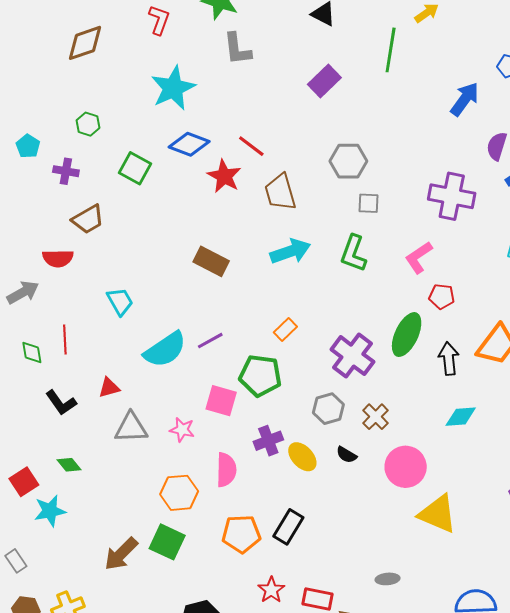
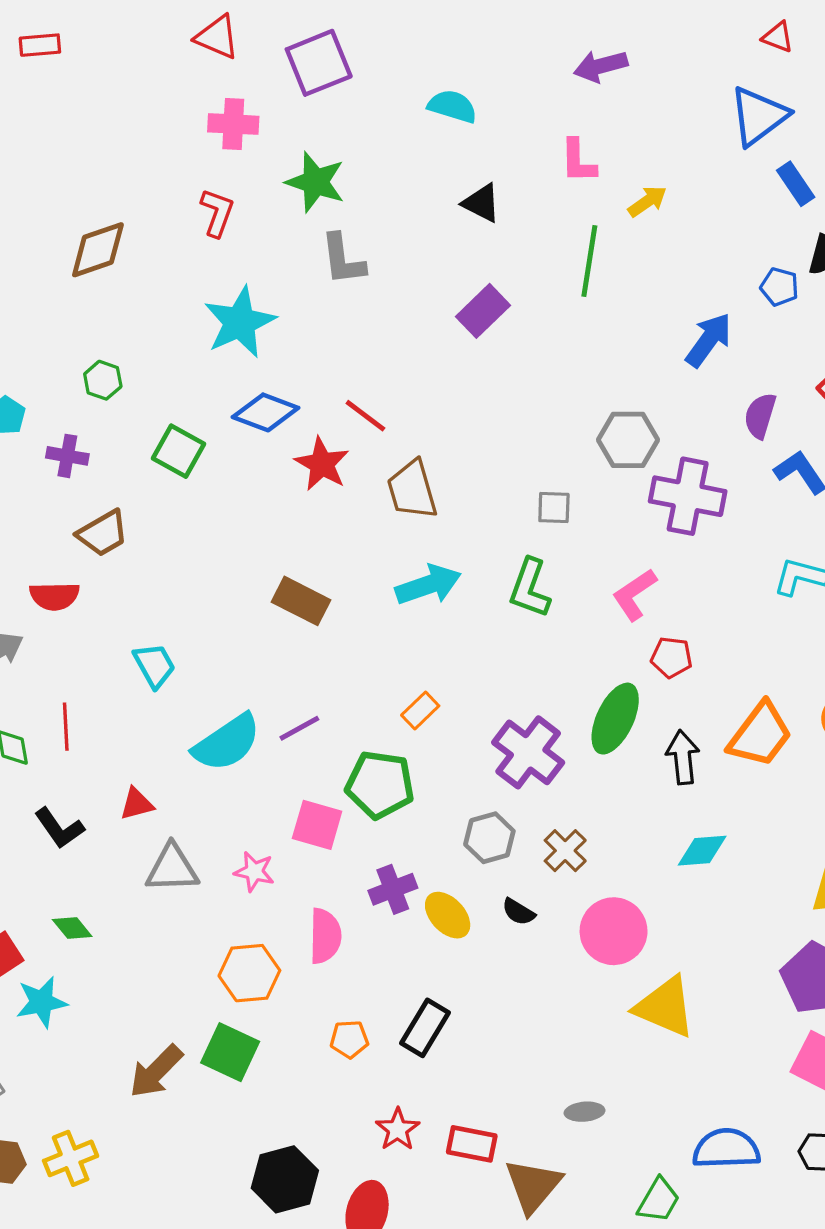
gray hexagon: (348, 161) -> (628, 440), moved
orange pentagon: (241, 534) -> (349, 1039), size x0.6

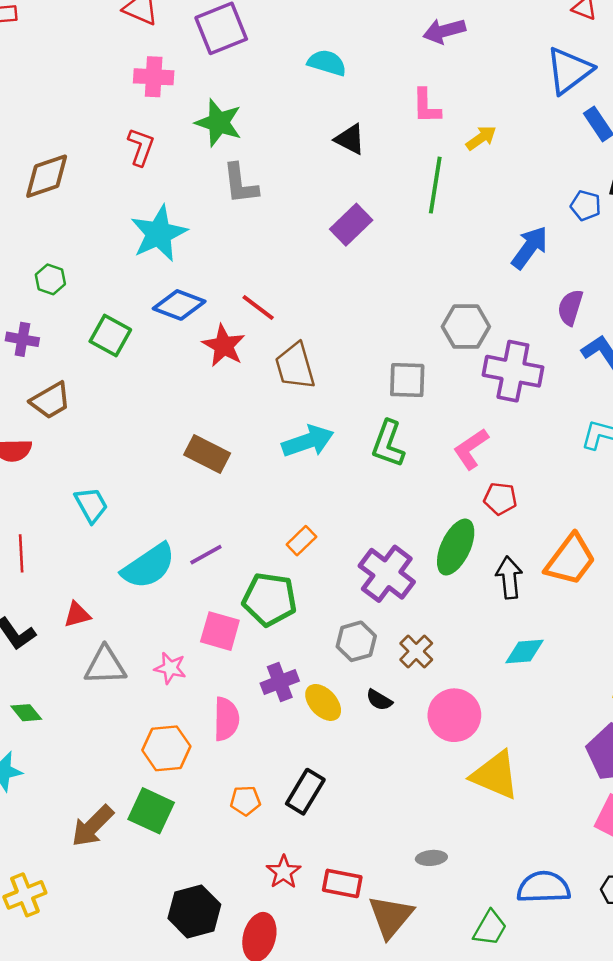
gray square: (554, 507) -> (407, 380), size x1.4

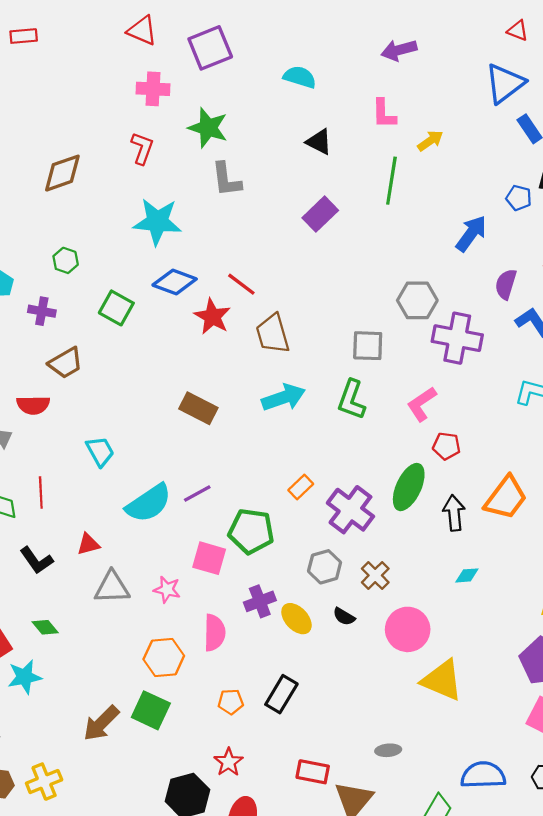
cyan star: (159, 234) -> (157, 222), turned 30
orange rectangle: (301, 541) -> (301, 487), moved
cyan diamond: (524, 651) -> (467, 575), size x0.7
red star: (284, 872) -> (229, 762), moved

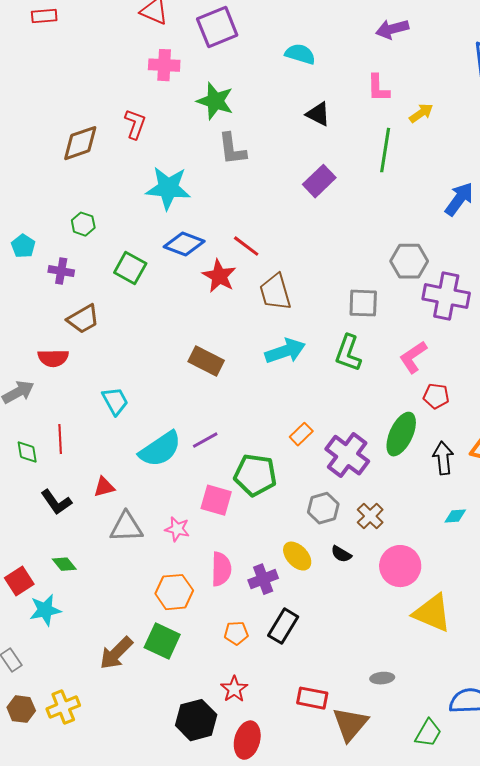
red L-shape: (142, 148) -> (135, 124), moved
purple cross: (260, 601) -> (263, 579), moved

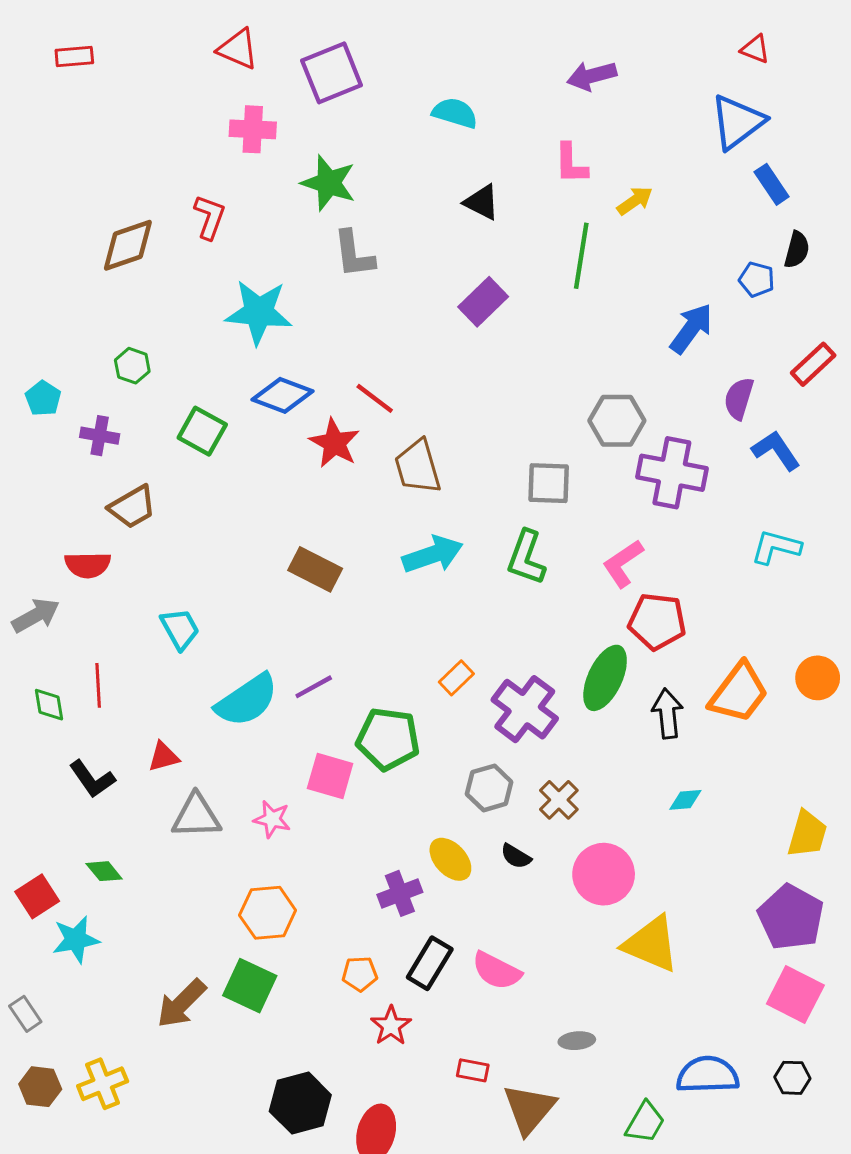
red pentagon: (436, 396) -> (657, 621), size x1.5
pink semicircle: (221, 569) -> (497, 971), moved, turned 116
red star: (234, 689) -> (391, 1026), moved
red rectangle: (312, 698) -> (473, 1070), size x0.7

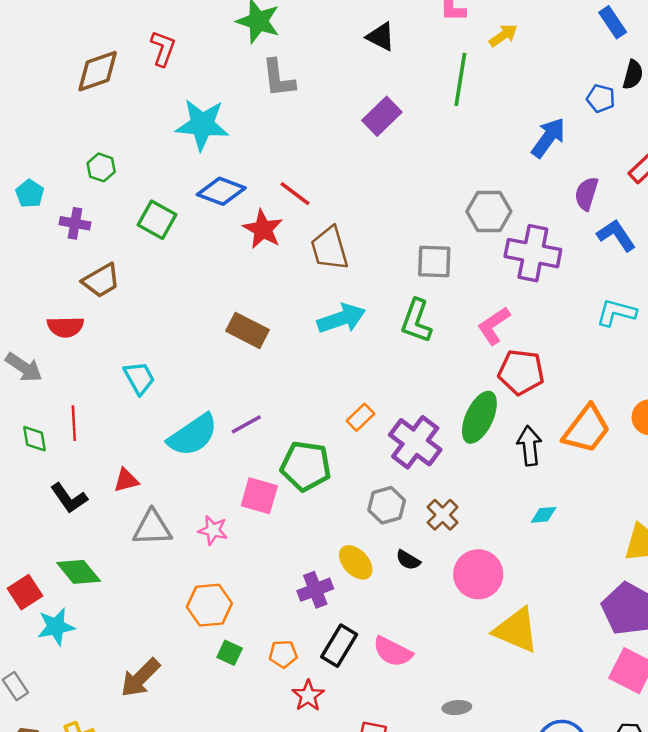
gray arrow: (36, 615) -> (24, 367), turned 63
green diamond: (104, 871) -> (79, 572), size x1.5
green square: (250, 986) -> (230, 653), moved, size x0.6

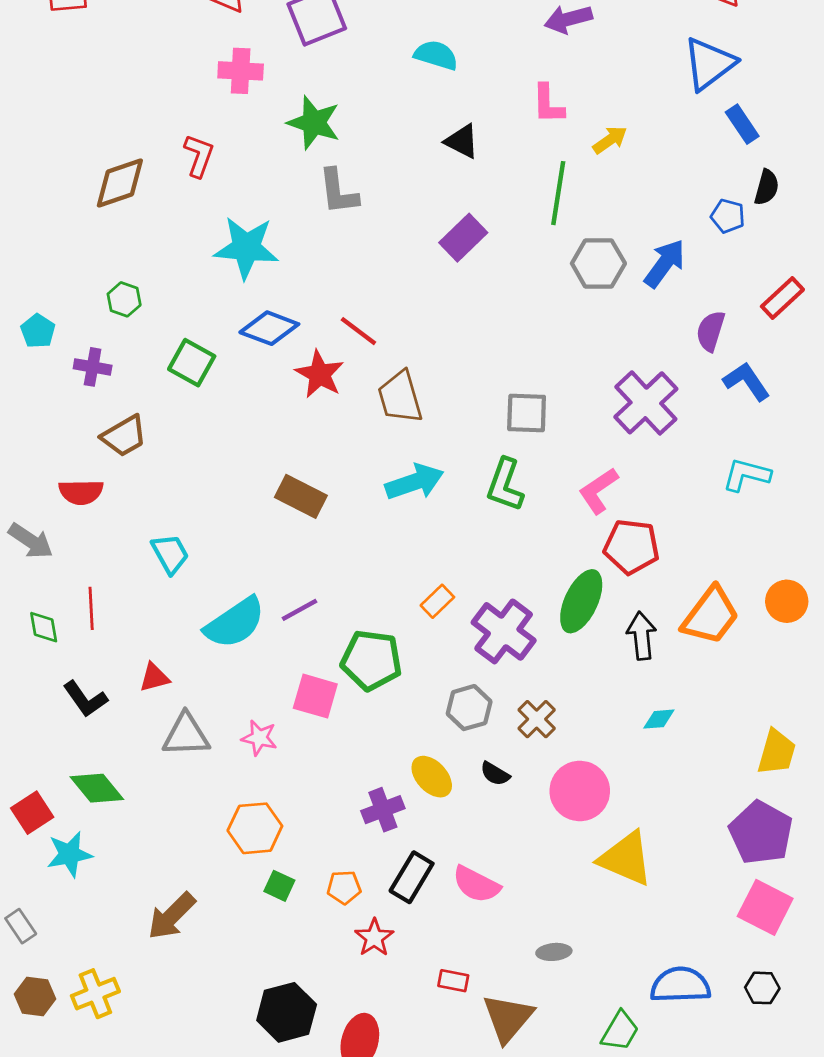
gray hexagon: (489, 211) -> (598, 263), moved
purple cross: (533, 253) -> (646, 403), turned 36

